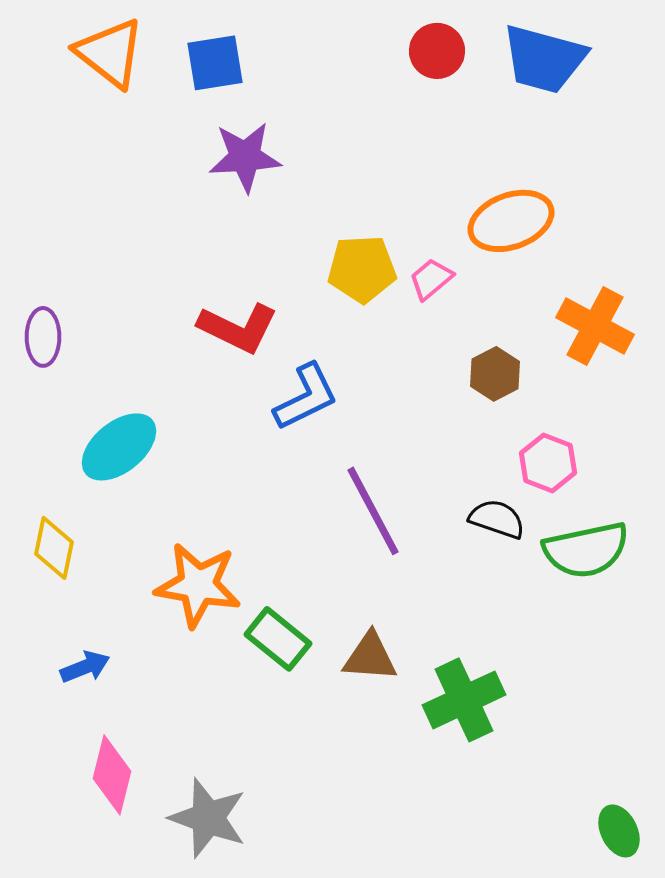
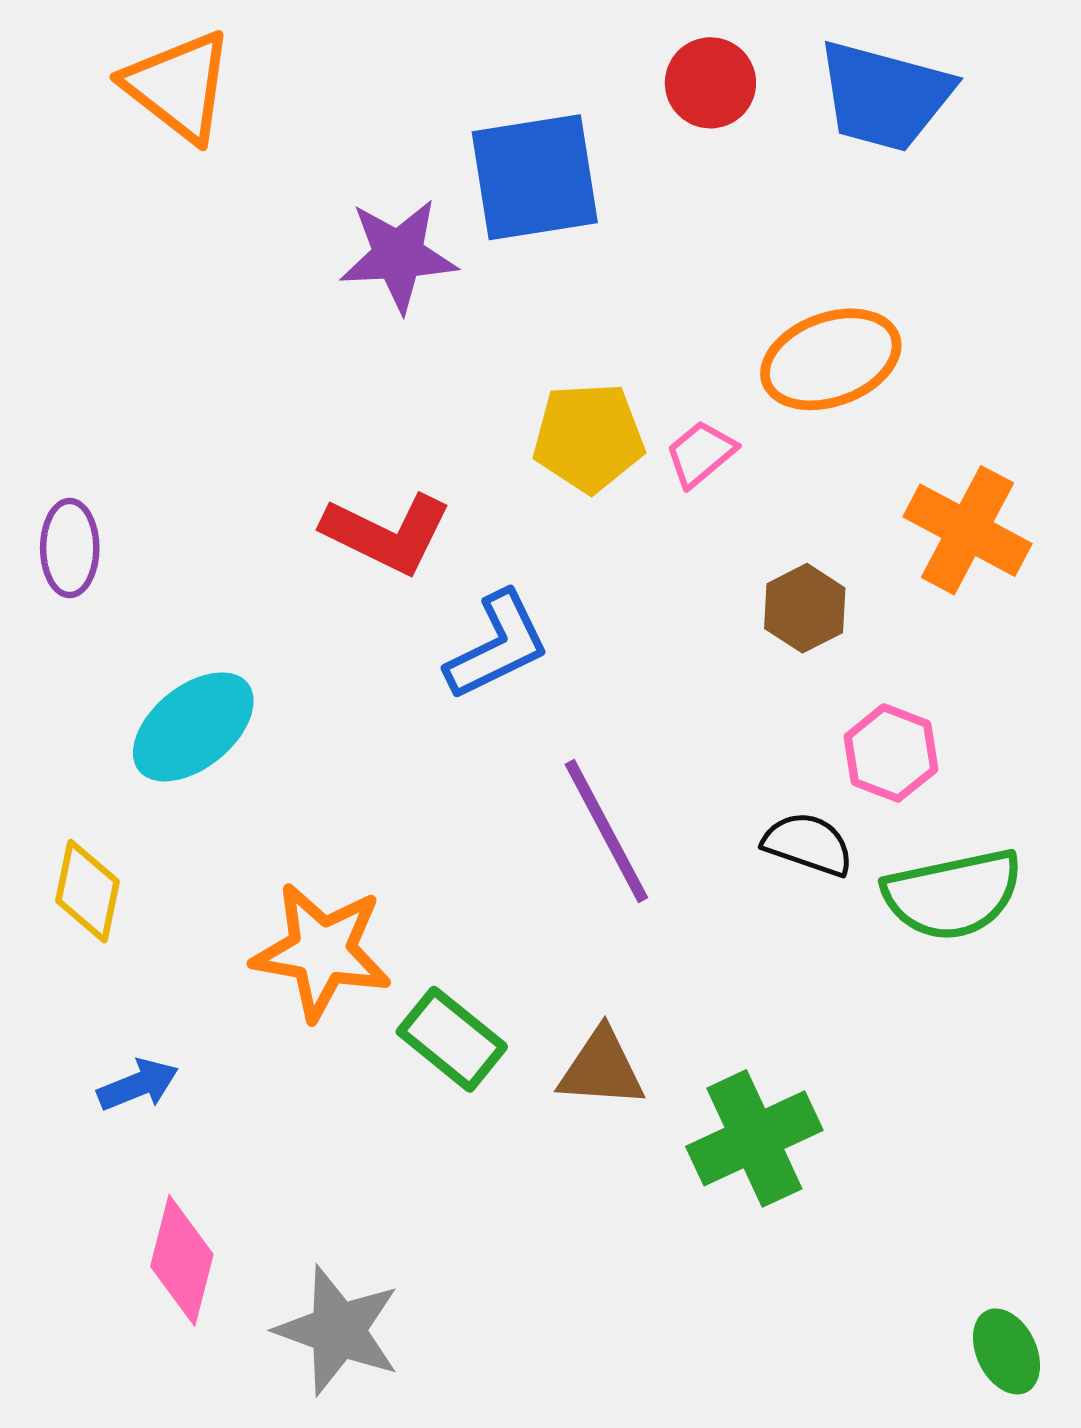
blue square: (215, 63) -> (535, 177), moved, size x1.4

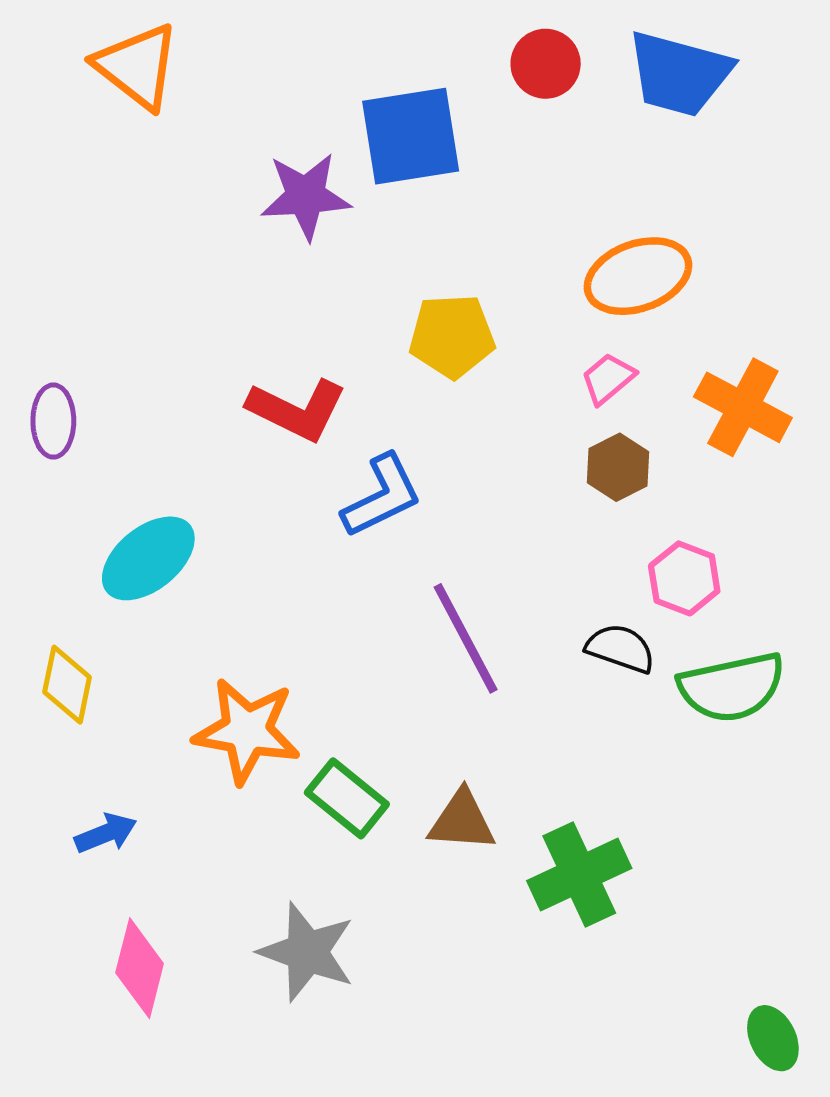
pink trapezoid: (701, 454) -> (608, 379), moved
gray star: (338, 1330) -> (307, 952), moved

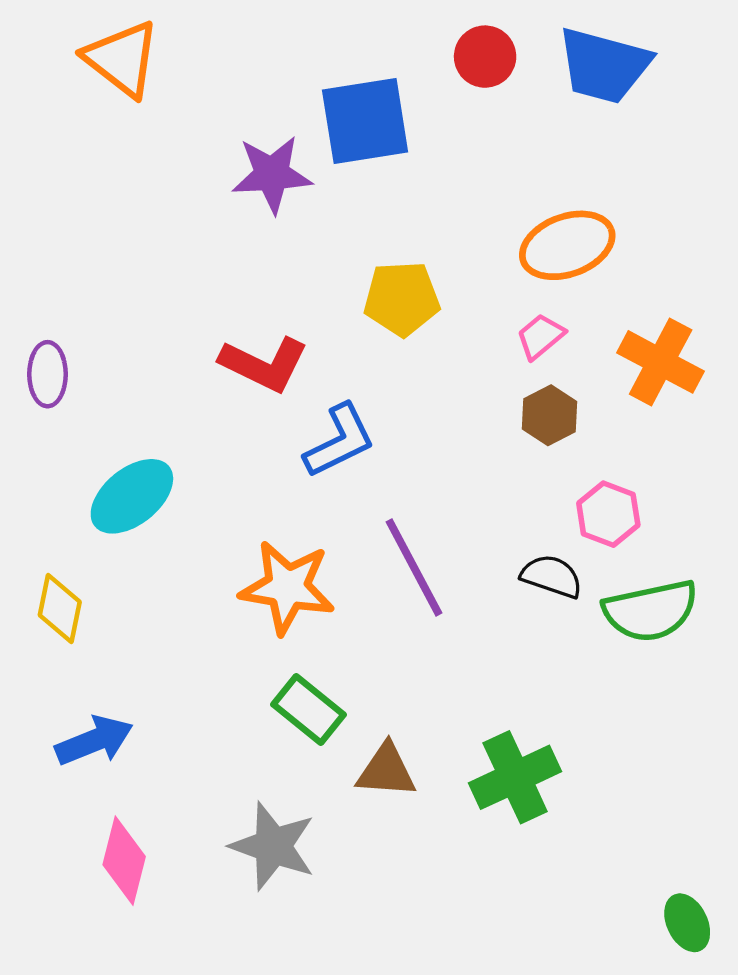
orange star: (247, 731) -> (287, 587), moved
brown triangle: (462, 821) -> (386, 771), moved
blue arrow: (106, 833) -> (94, 741), size x1.4

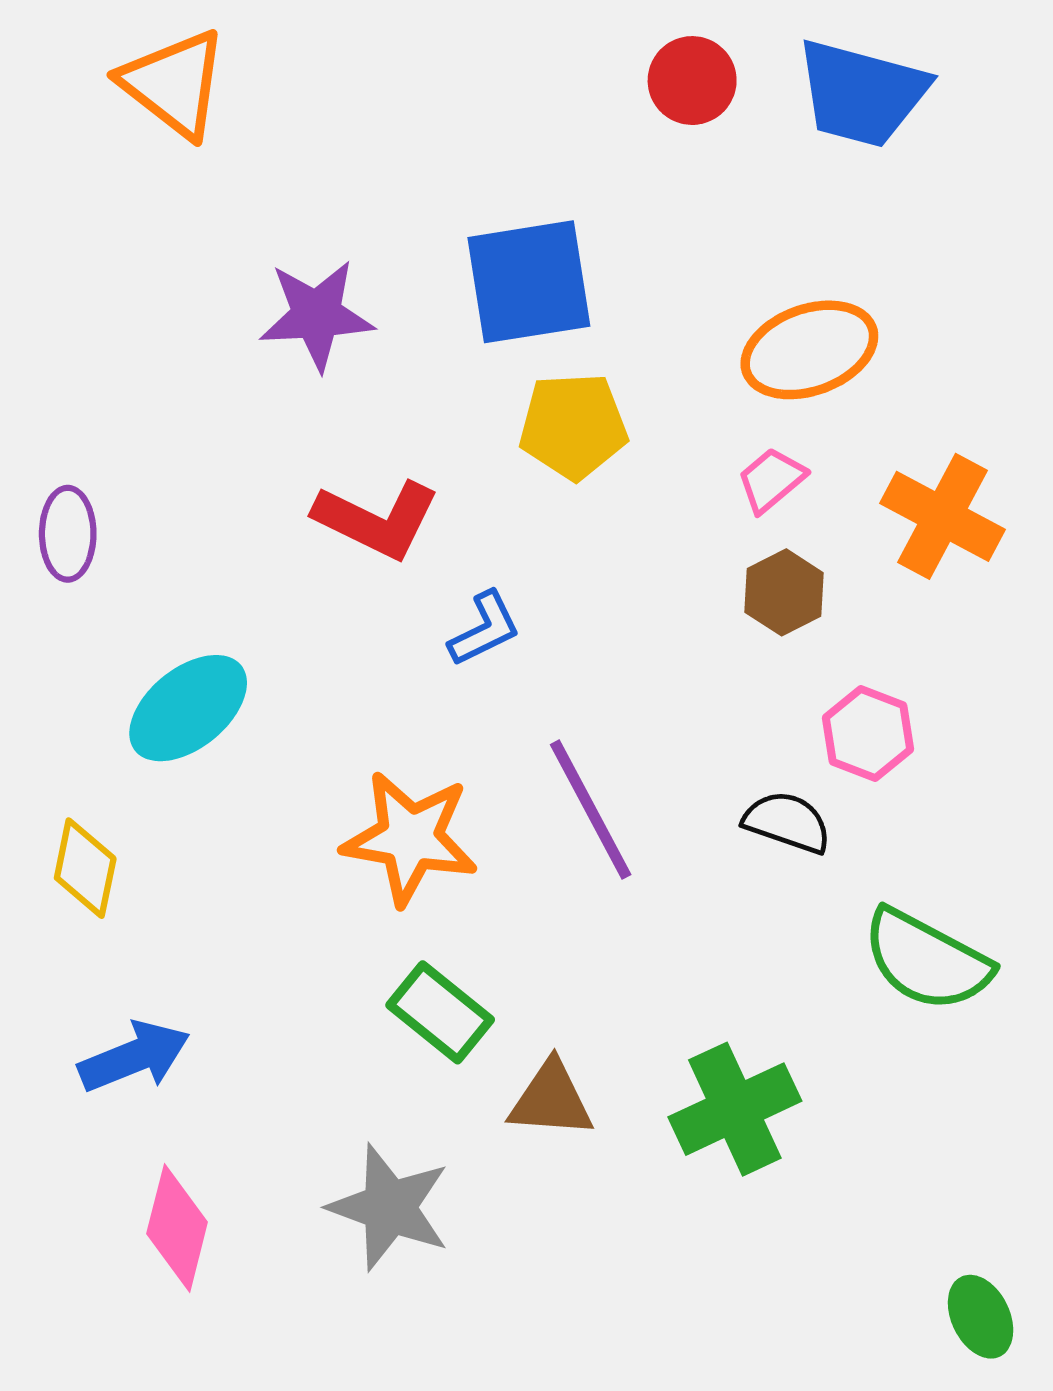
blue square: (365, 121) -> (529, 282), moved
purple star: (272, 174) -> (317, 315), moved
blue L-shape: (340, 441) -> (485, 629), size x0.7
green semicircle: (651, 611) -> (927, 960), moved, turned 40

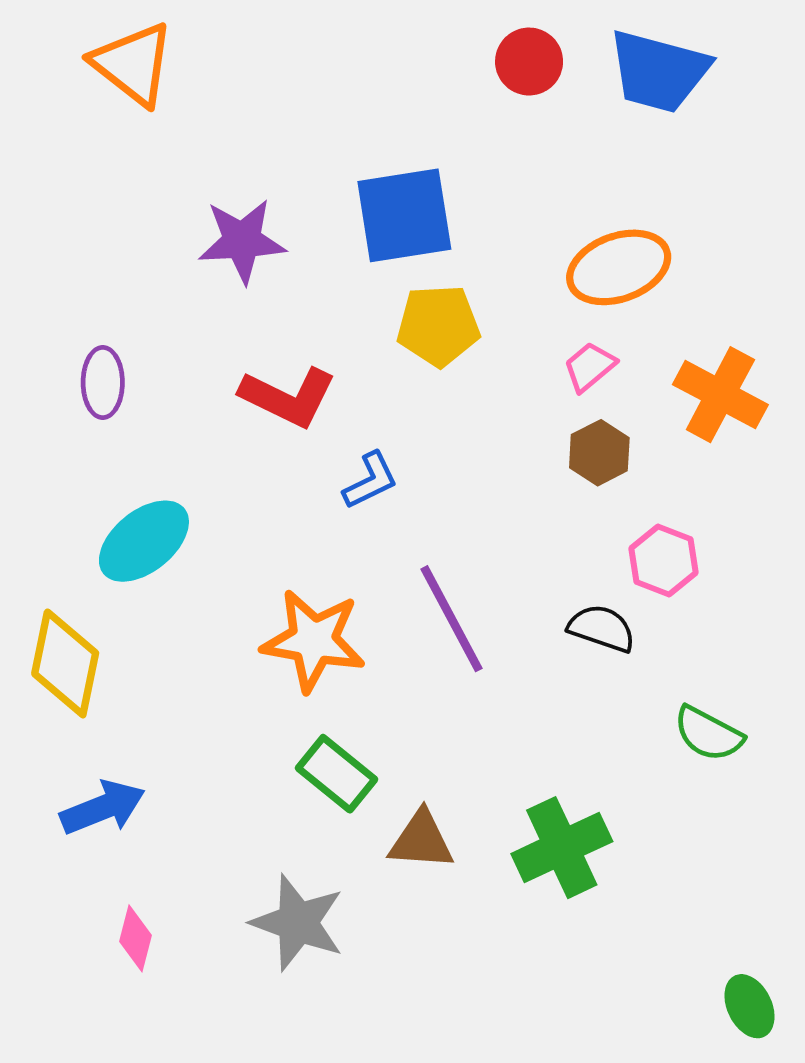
purple ellipse: (68, 534) -> (103, 382), moved
yellow diamond: (85, 868) -> (65, 663), size x1.4
green semicircle: (927, 960) -> (708, 734), size x0.7
pink diamond: (177, 1228) -> (135, 938), size x0.7

